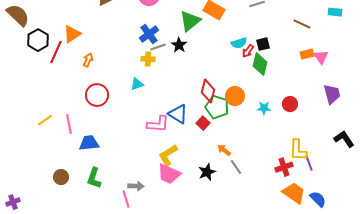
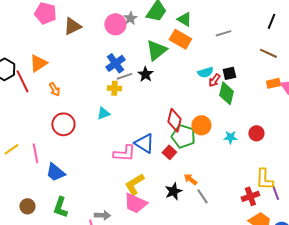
red line: (56, 52) -> (22, 81), turned -50
orange arrow: (88, 60) -> (54, 89), turned 128
blue trapezoid: (89, 143) -> (55, 172), turned -135
black star: (207, 172) -> (173, 191), moved

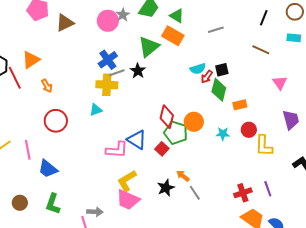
orange rectangle: (273, 83) -> (240, 105), moved
yellow cross: (114, 88) -> (107, 85), size x1.5
yellow L-shape: (264, 179) -> (264, 146), moved

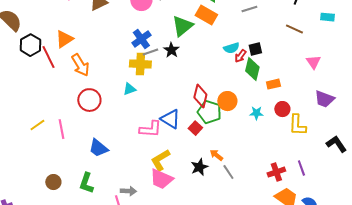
orange arrow: (47, 86) -> (80, 65), size x1.6
purple trapezoid: (291, 120) -> (324, 99), turned 125
blue trapezoid: (48, 169) -> (98, 148), moved

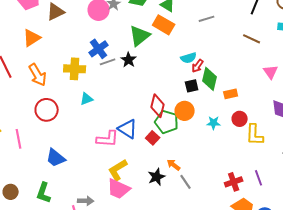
orange triangle: (64, 39) -> (32, 38), moved
black square: (255, 49) -> (192, 86), moved
yellow cross: (140, 64) -> (75, 69), moved

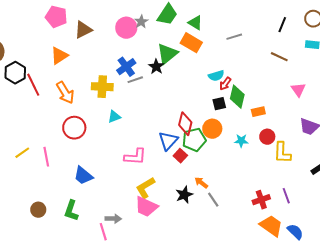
black star: (129, 60) -> (156, 67), moved
green pentagon: (167, 122) -> (194, 140), turned -30
blue triangle: (128, 129) -> (168, 141), moved, turned 40

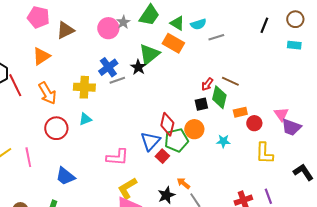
brown line: (279, 57) -> (230, 81), moved
cyan semicircle: (216, 76) -> (198, 24), moved
pink triangle: (298, 90) -> (281, 114), moved
cyan triangle: (114, 117) -> (85, 119), moved
red circle: (267, 137) -> (254, 123), moved

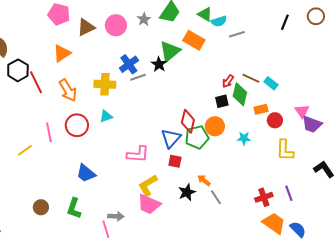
green triangle: (177, 23) -> (205, 14), moved
pink circle: (108, 28) -> (116, 25), moved
cyan rectangle: (294, 45) -> (271, 83), moved, turned 32
red square: (162, 156) -> (175, 161), moved, turned -32
pink line: (28, 157) -> (49, 132), moved

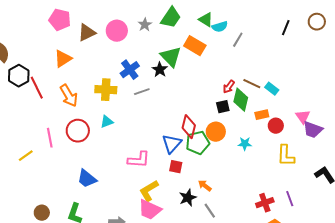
gray line: (237, 34) -> (238, 40), turned -42
green triangle: (170, 51) -> (171, 57), turned -35
gray line: (138, 77) -> (142, 92), moved
gray line: (216, 197) -> (210, 211), moved

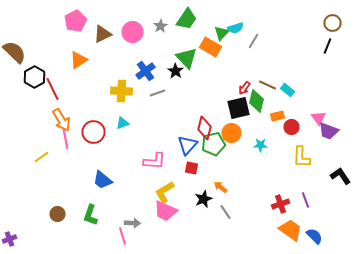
pink pentagon: (60, 20) -> (76, 21), turned 30
green triangle: (206, 20) -> (222, 33), moved, turned 42
black line: (286, 28) -> (328, 46), moved
orange arrow: (69, 96) -> (62, 120), moved
black square: (223, 107) -> (238, 108), size x1.6

